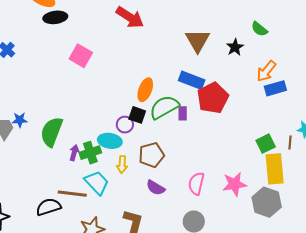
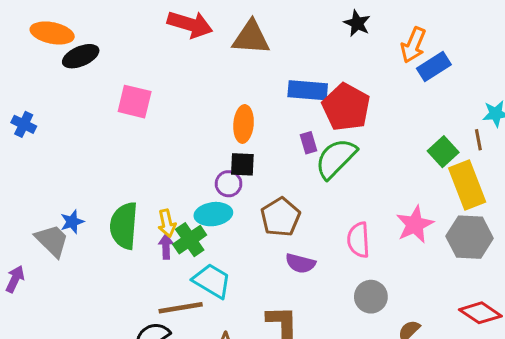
brown triangle: (198, 41) -> (251, 38), moved, turned -40
green semicircle: (164, 107) -> (336, 158), moved
yellow arrow: (122, 164) -> (167, 223), moved

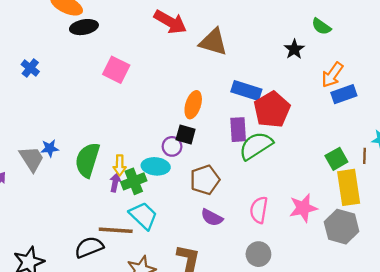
purple rectangle: (309, 143) -> (238, 130), size x1.5

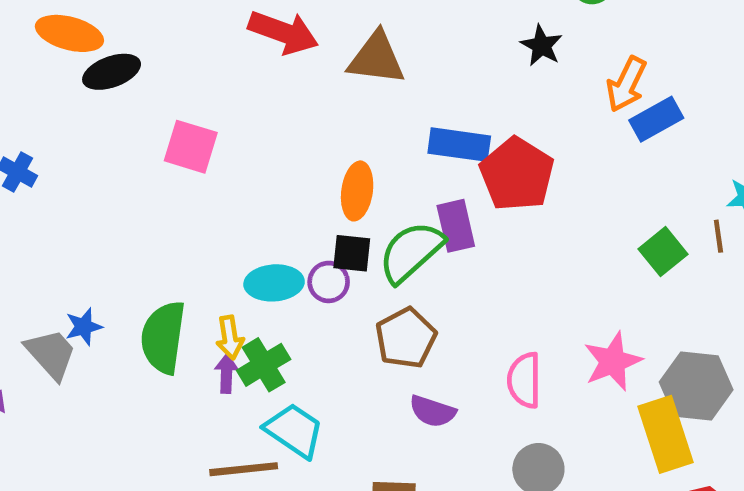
green semicircle: (256, 146) -> (411, 252), moved
cyan ellipse: (156, 166) -> (274, 283), moved
yellow rectangle: (349, 187) -> (666, 434), moved

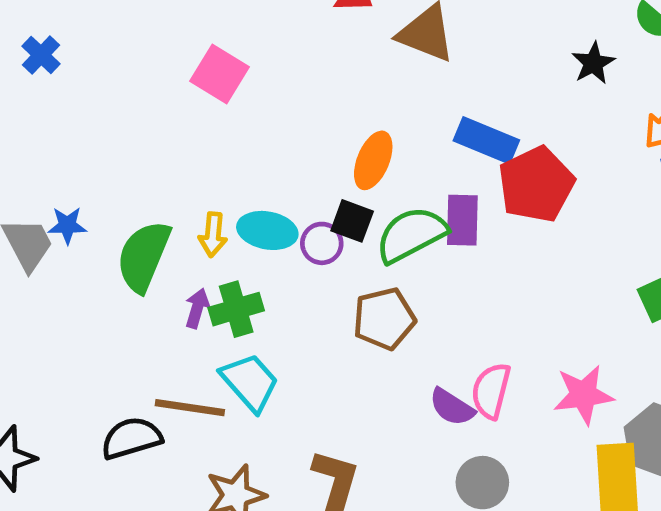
yellow arrow: (230, 337) -> (213, 235), moved
purple semicircle: (433, 411) -> (452, 407), moved

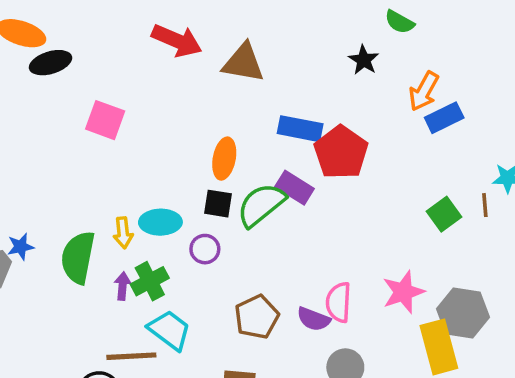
purple rectangle: (462, 220) -> (295, 188), turned -48
purple circle: (322, 243) -> (205, 249), moved
brown pentagon: (384, 319) -> (257, 317), moved

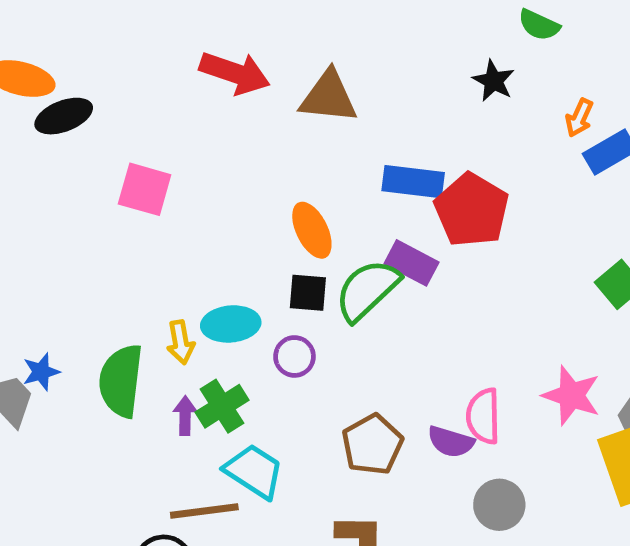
orange arrow: (424, 91) -> (579, 118), size x0.7
orange ellipse: (224, 159) -> (312, 230), turned -33
pink star: (403, 292) -> (571, 395), turned -30

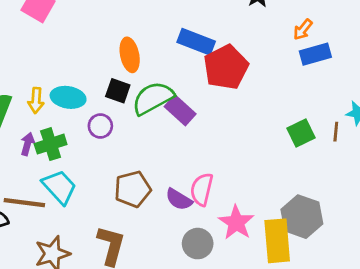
purple rectangle: (412, 263) -> (180, 110), moved
pink star: (571, 395) -> (236, 223), moved

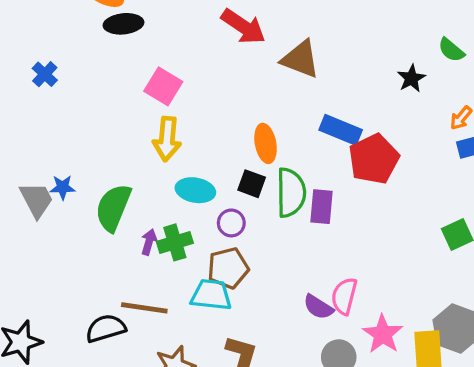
green semicircle: (153, 98) -> (291, 193), turned 117
yellow arrow: (36, 100) -> (167, 139), moved, size x1.5
purple rectangle: (180, 110) -> (321, 207), turned 52
cyan trapezoid: (59, 187) -> (211, 295), moved, turned -42
brown pentagon: (133, 189) -> (228, 268), moved

